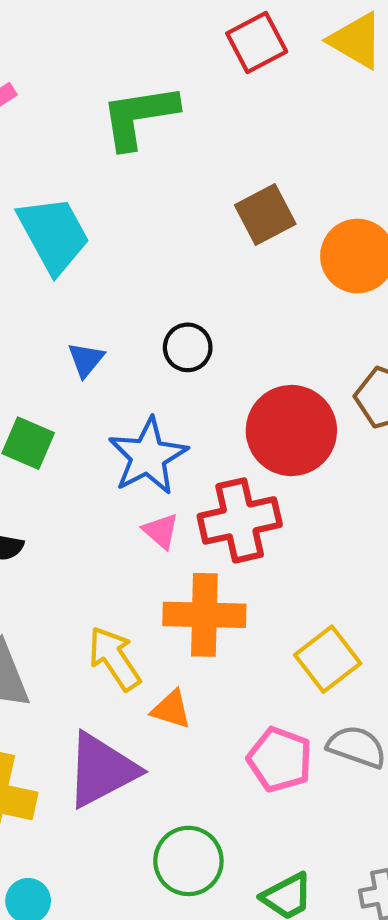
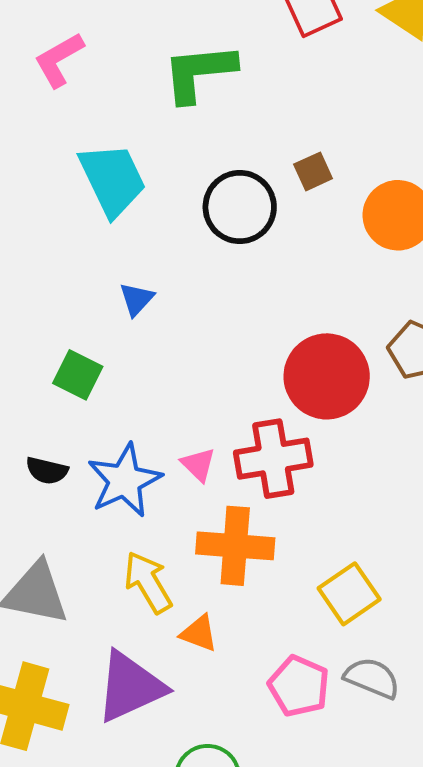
brown square: (265, 215) -> (313, 171), size x0.7
black circle: (188, 347) -> (240, 207), moved, size x1.6
blue star: (148, 456) -> (125, 480), moved

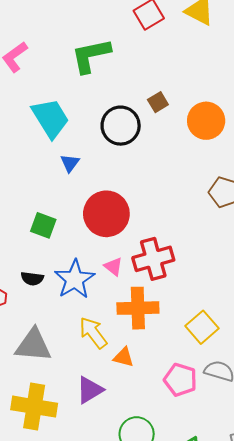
blue triangle: (137, 299) -> (70, 163), moved
red circle: (327, 376) -> (106, 214), moved
purple triangle: (130, 687) -> (90, 390), size x0.7

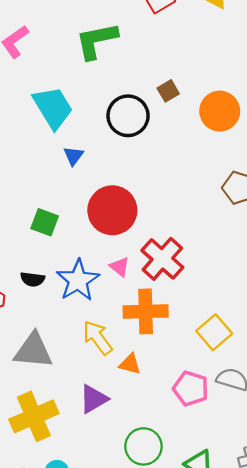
red cross: (153, 259) -> (162, 259), turned -33
yellow cross: (34, 407) -> (34, 416), turned -33

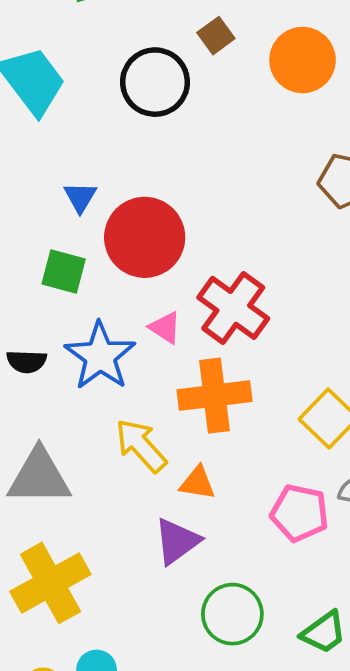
blue triangle: (74, 156) -> (80, 197), moved
green square: (45, 222) -> (64, 272), moved
purple triangle: (93, 399) -> (177, 541), moved

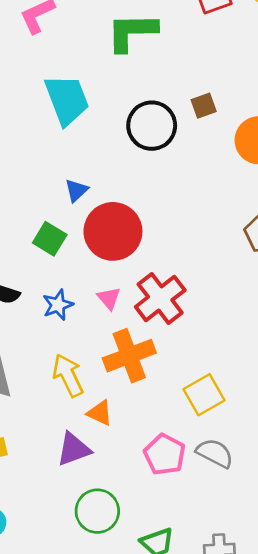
blue star: (100, 356) -> (58, 305), size x0.6
orange cross: (214, 396) -> (129, 356), turned -30

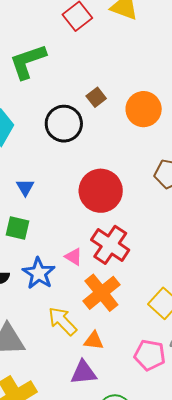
red circle: (113, 231) -> (101, 191), moved
blue star: (58, 305) -> (39, 273), size x1.4
purple triangle: (74, 449) -> (84, 373), turned 32

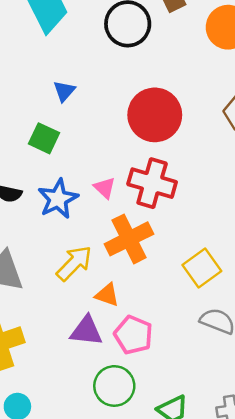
red cross: (110, 245) -> (152, 183), turned -30
yellow arrow: (62, 321) -> (74, 263), turned 76
pink pentagon: (150, 355) -> (133, 335), moved

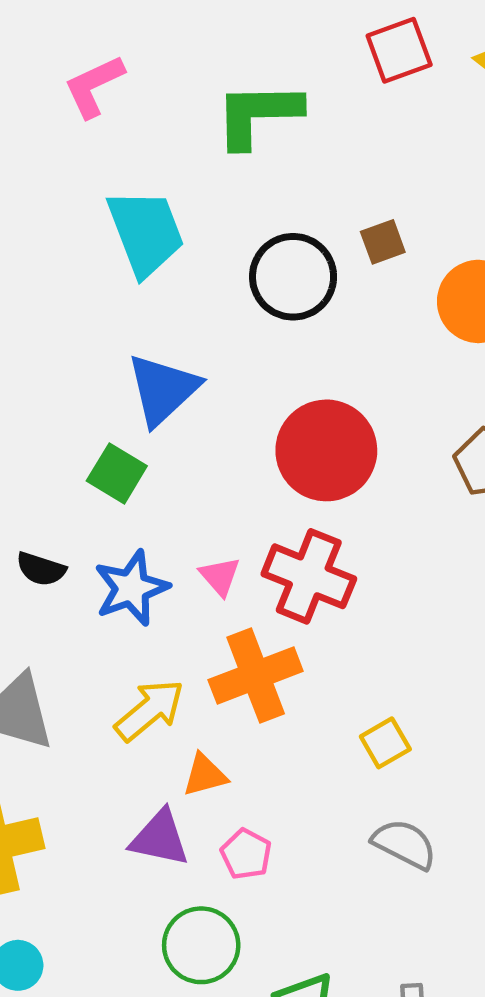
blue triangle: (64, 91) -> (163, 389), size x1.8
yellow square: (202, 268) -> (385, 743), size x0.7
orange triangle: (107, 295) -> (205, 775), turned -40
pink pentagon: (133, 335) -> (246, 854), size x0.7

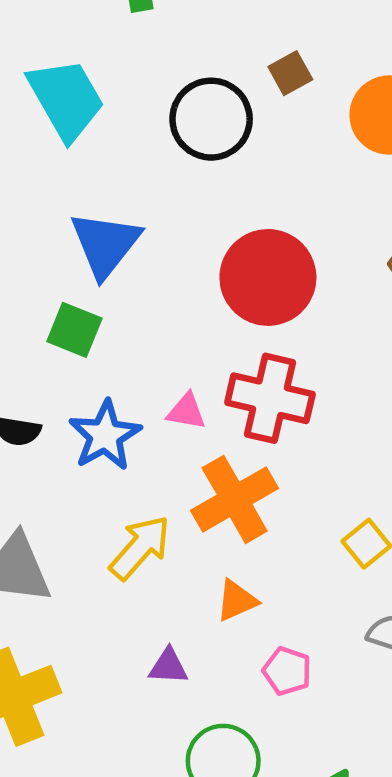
pink triangle: (220, 576) -> (186, 411), turned -30
orange triangle: (205, 775) -> (237, 601), moved
purple triangle: (160, 838) -> (168, 666), size x0.7
pink pentagon: (246, 854) -> (287, 671), moved

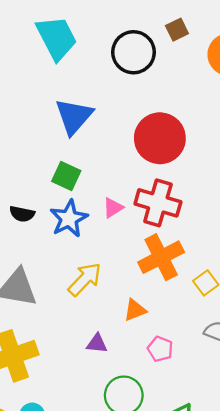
green square: (74, 330) -> (66, 176), moved
pink triangle: (186, 411) -> (113, 208), turned -45
orange cross: (235, 499) -> (161, 257), moved

